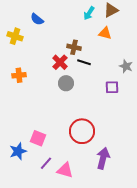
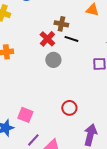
red circle: (82, 131) -> (69, 108), size x0.6

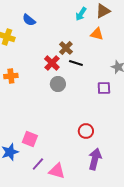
brown cross: (61, 24) -> (66, 48), turned 32
red circle: (69, 108) -> (86, 131), moved

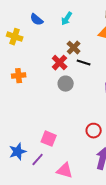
cyan arrow: (81, 14) -> (67, 19), moved
pink square: (30, 139) -> (49, 139), moved
purple line: (38, 164) -> (38, 160), moved

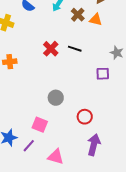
brown cross: (74, 48) -> (78, 15), moved
gray circle: (66, 84) -> (56, 98), moved

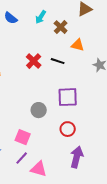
orange triangle: (96, 20) -> (78, 45), moved
purple square: (103, 74) -> (68, 97), moved, size x1.5
purple line: (29, 146) -> (22, 158), moved

